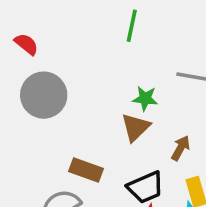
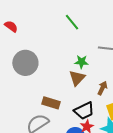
green line: (132, 26) -> (72, 22), turned -48
red semicircle: (26, 44) -> (11, 26), moved

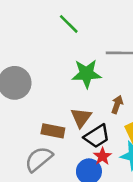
green star: (81, 62) -> (86, 74), size x1.6
brown triangle: (77, 78) -> (81, 118), moved

